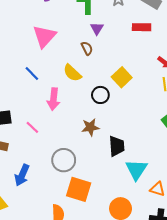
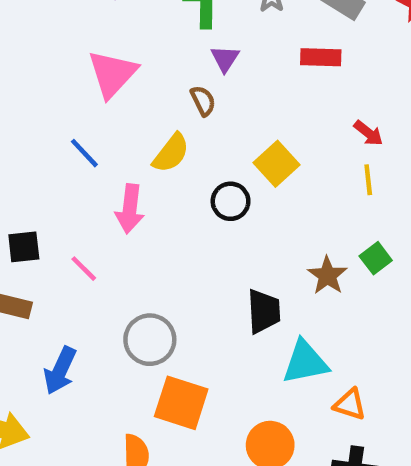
yellow semicircle: (72, 73) -> (171, 153), turned -96
brown star: (90, 127) -> (327, 276), moved, turned -30
cyan triangle: (136, 170) -> (305, 362), turned 45

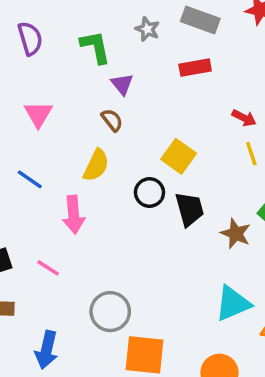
pink triangle: (112, 74) -> (38, 114), size x0.7
black trapezoid: (264, 311) -> (190, 209), moved

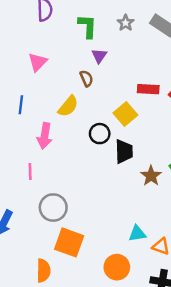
red rectangle: (195, 68) -> (148, 89), moved
blue line: (30, 179) -> (21, 105), turned 48
pink line: (48, 268) -> (30, 172), moved, turned 42
cyan triangle: (233, 303) -> (137, 233), moved, size x0.7

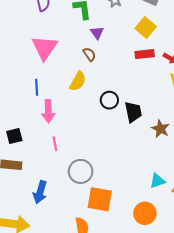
pink triangle: (38, 62) -> (45, 48), size x1.5
yellow square: (125, 114) -> (146, 28), moved
pink arrow: (45, 136) -> (48, 111), moved

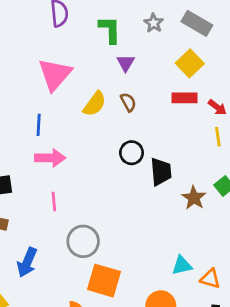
brown semicircle: (89, 54) -> (128, 102), moved
yellow semicircle: (78, 81) -> (95, 104), moved
pink arrow: (48, 111) -> (50, 158), turned -95

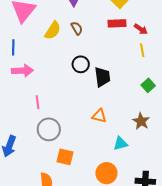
brown star: (194, 198) -> (141, 121), moved
pink line: (54, 201) -> (38, 102), moved
orange triangle: (210, 279) -> (99, 116), moved
orange square: (104, 281) -> (65, 157), size x0.7

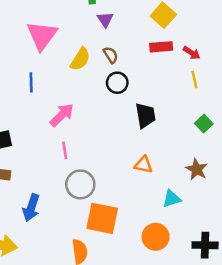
black circle: (81, 64) -> (117, 83), moved
pink arrow: (22, 71) -> (62, 115), moved, turned -40
orange square: (65, 157) -> (102, 218), size x1.5

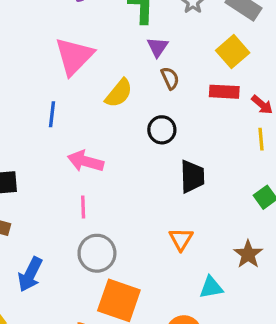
brown semicircle: (111, 55) -> (170, 78), moved
pink arrow: (62, 115) -> (86, 161), turned -128
orange triangle: (143, 165) -> (181, 239), turned 42

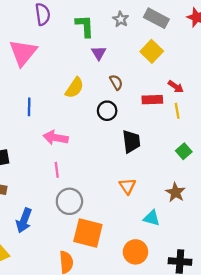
pink triangle: (74, 56) -> (23, 53), moved
brown semicircle: (170, 78) -> (116, 82), moved
red rectangle: (224, 92) -> (152, 100), moved
cyan triangle: (211, 287) -> (152, 218), turned 30

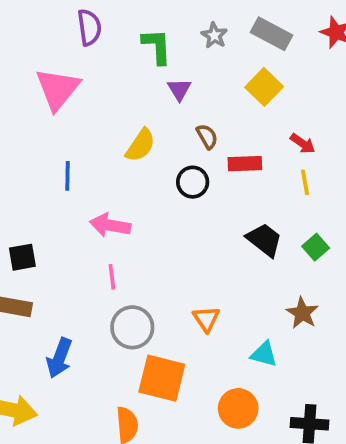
red rectangle: (152, 100) -> (245, 164), moved
black trapezoid: (131, 141) -> (264, 240), moved, turned -45
orange triangle: (127, 186) -> (206, 319), moved

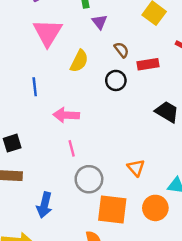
pink triangle: (58, 89) -> (48, 33), moved
orange circle: (238, 408) -> (155, 208), moved

